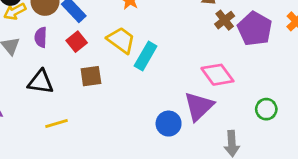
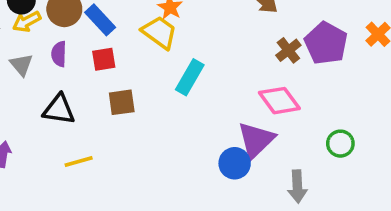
brown cross: (225, 20) -> (288, 50), moved
yellow trapezoid: (121, 40) -> (159, 32), moved
red square: (77, 42) -> (104, 59), turned 30
blue circle: (169, 124) -> (235, 163), moved

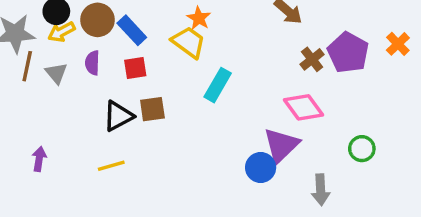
black triangle: (59, 109) -> (118, 116), moved, turned -36

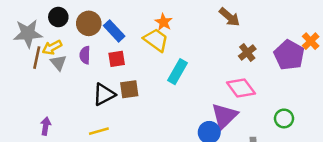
yellow arrow: (61, 32) -> (52, 47), moved
purple pentagon: (348, 52) -> (289, 55), moved

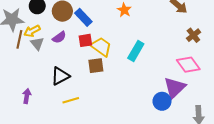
yellow trapezoid: (156, 40) -> (101, 47), moved
purple semicircle: (85, 55) -> (59, 37), turned -128
black triangle: (104, 94) -> (60, 76), moved

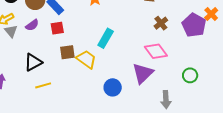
yellow trapezoid: (101, 47) -> (86, 59), moved
blue circle: (162, 101) -> (113, 87), moved

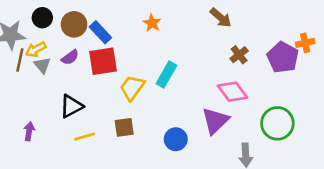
orange cross: (211, 14) -> (305, 43), turned 32
red square: (57, 28) -> (103, 61), size x1.6
brown square: (67, 52) -> (124, 127), moved
yellow trapezoid: (86, 59) -> (132, 88), moved, turned -90
green circle: (190, 75) -> (277, 123), size x1.6

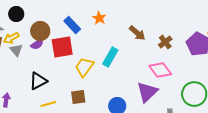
brown arrow: (221, 18) -> (137, 33), moved
brown circle: (74, 24) -> (40, 31), moved
blue rectangle: (100, 32) -> (72, 25), moved

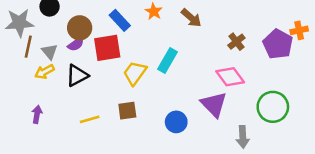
brown arrow: (137, 33) -> (191, 18), moved
yellow arrow: (11, 38) -> (44, 72), moved
black triangle: (38, 81) -> (77, 75), moved
purple triangle: (147, 92) -> (214, 104), turned -30

